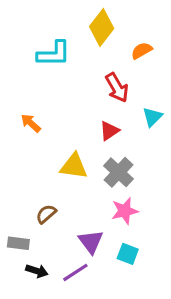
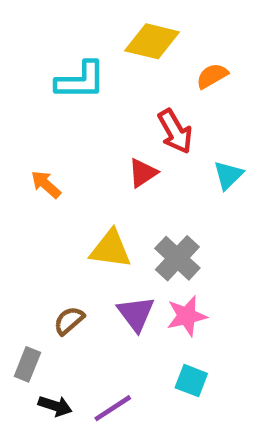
yellow diamond: (102, 28) -> (152, 41), turned 66
red triangle: (109, 131) -> (143, 173), moved
purple triangle: (91, 242) -> (136, 314), moved
gray rectangle: (18, 243) -> (27, 364), turned -75

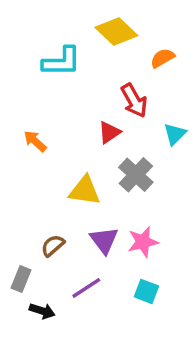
yellow diamond: (152, 41) -> (116, 32), turned 30
gray cross: (177, 258) -> (136, 175), moved
purple line: (113, 408) -> (86, 288), moved

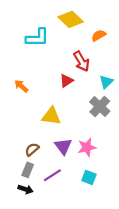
gray cross: (136, 175) -> (100, 106), moved
gray rectangle: (21, 279) -> (28, 170), moved

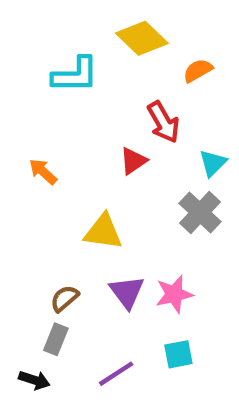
purple line: (52, 175) -> (116, 374), moved
cyan square: (89, 177) -> (178, 354), turned -32
black arrow: (26, 189) -> (34, 380), moved

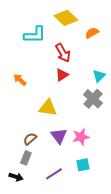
red arrow: (163, 122) -> (63, 53), moved

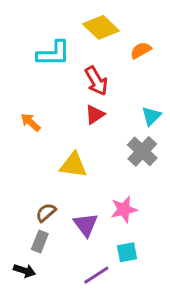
purple triangle: (59, 136) -> (86, 225), moved
purple line: (54, 174) -> (96, 275), moved

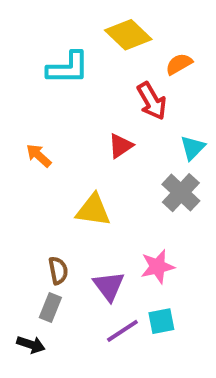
red arrow: (96, 81) -> (152, 101), moved
brown semicircle: (46, 212) -> (58, 270), turned 120
purple line: (96, 275) -> (122, 331), moved

